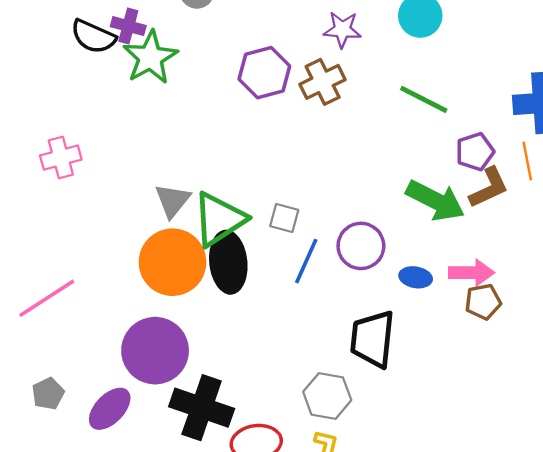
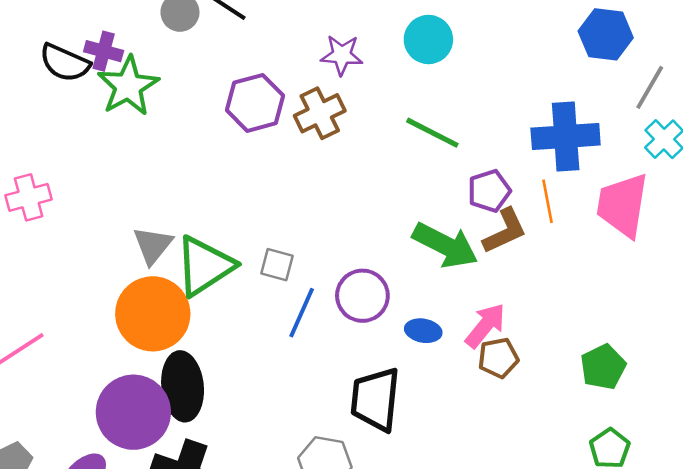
black ellipse: (228, 262) -> (183, 386), moved
pink arrow: (471, 273) -> (485, 325), turned -51

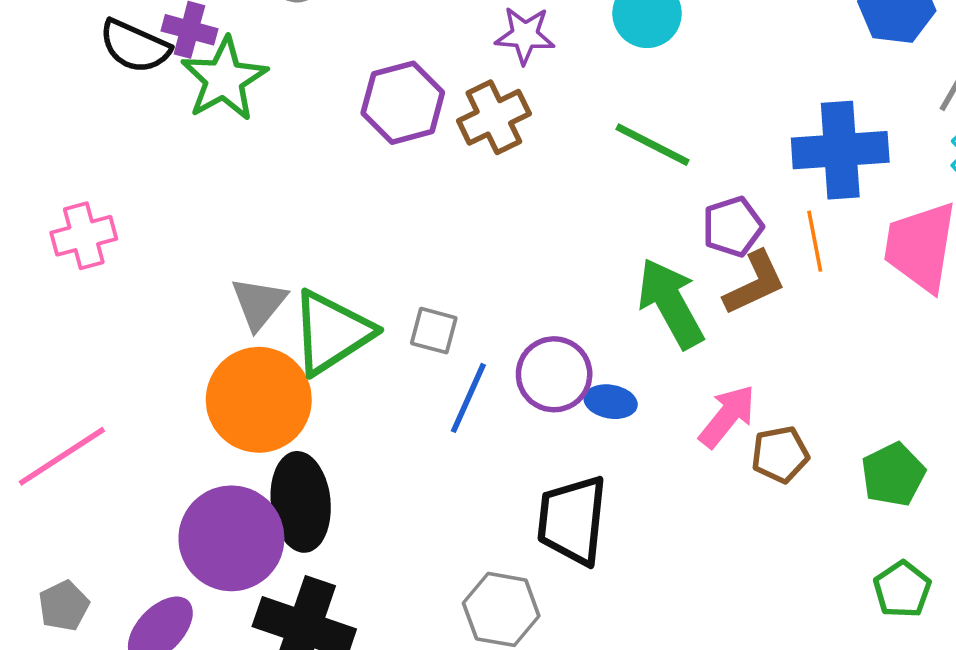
green arrow: (445, 245) -> (671, 303), turned -146
blue ellipse: (423, 331) -> (611, 402), moved
brown pentagon: (498, 358) -> (780, 454), moved

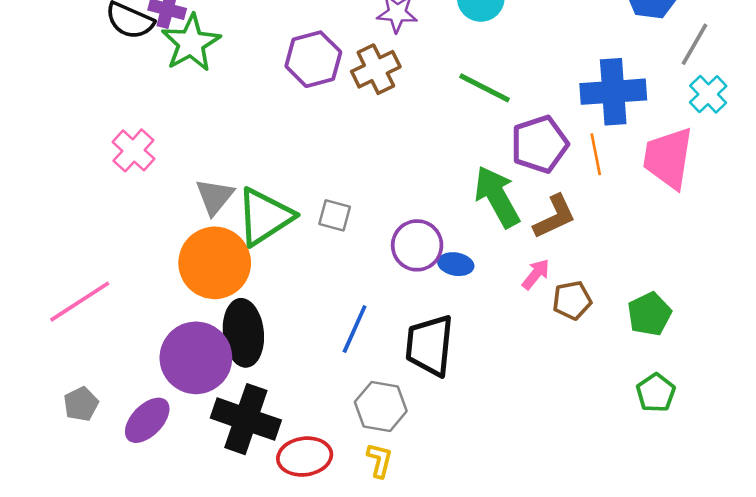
purple pentagon: (733, 227) -> (540, 144), size x1.4
pink cross: (84, 236) -> (133, 150), moved, turned -33
brown L-shape: (755, 283) -> (555, 217), moved
blue line: (468, 398) -> (355, 329), moved
pink arrow: (727, 416) -> (536, 274), size x0.7

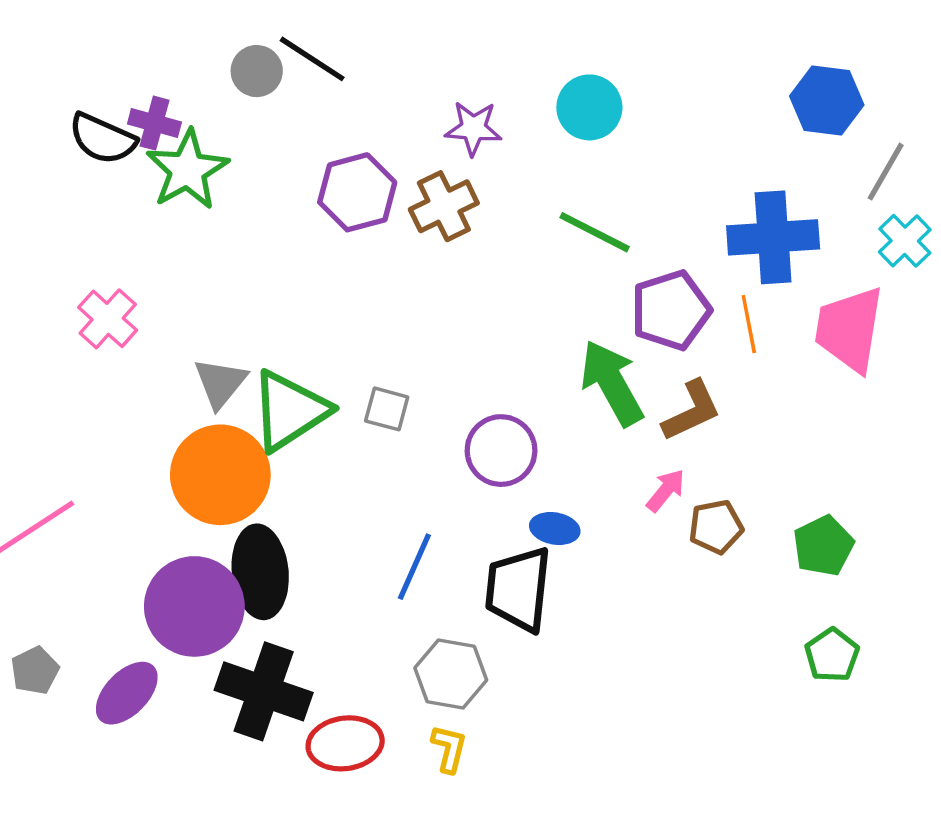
blue ellipse: (456, 264) -> (555, 528), moved

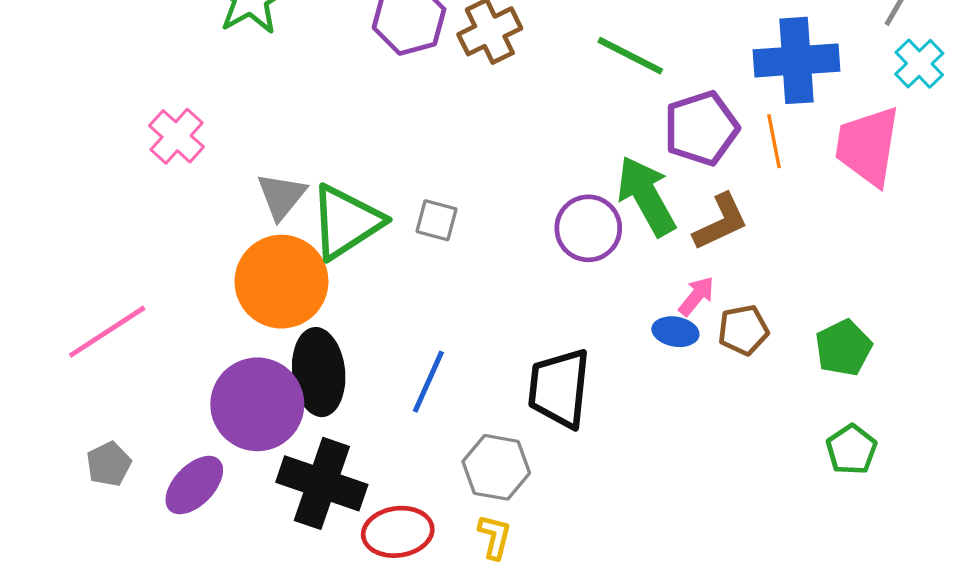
purple circle: (501, 451) -> (588, 228), moved
blue ellipse: (555, 528) -> (675, 332), moved
blue line: (414, 567) -> (428, 382), moved

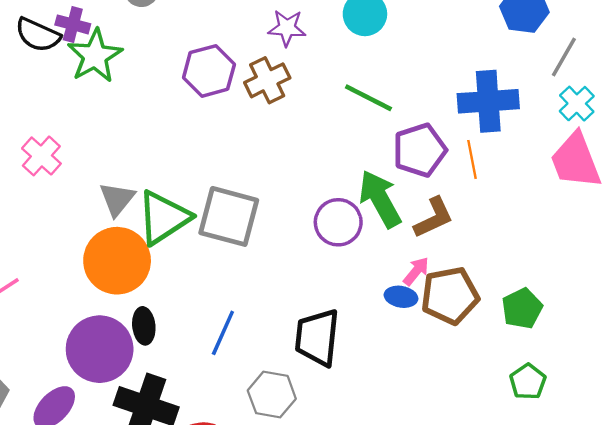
pink trapezoid: (868, 146) -> (576, 161), moved, turned -30
gray square: (436, 220) -> (229, 216), size x2.0
brown pentagon: (743, 330) -> (450, 296), size x1.6
black ellipse: (319, 372) -> (144, 326), size x0.6

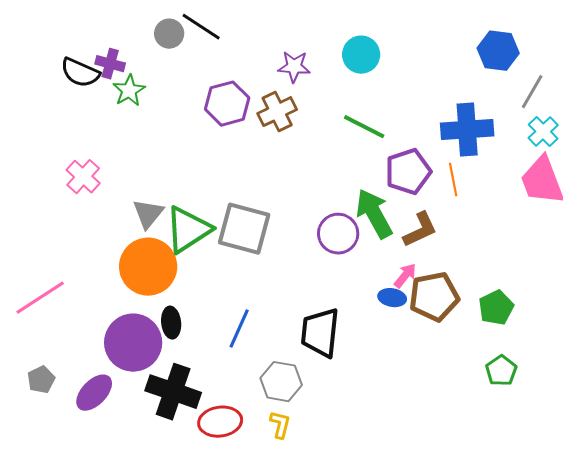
green star: (95, 56) -> (129, 91), size x0.7

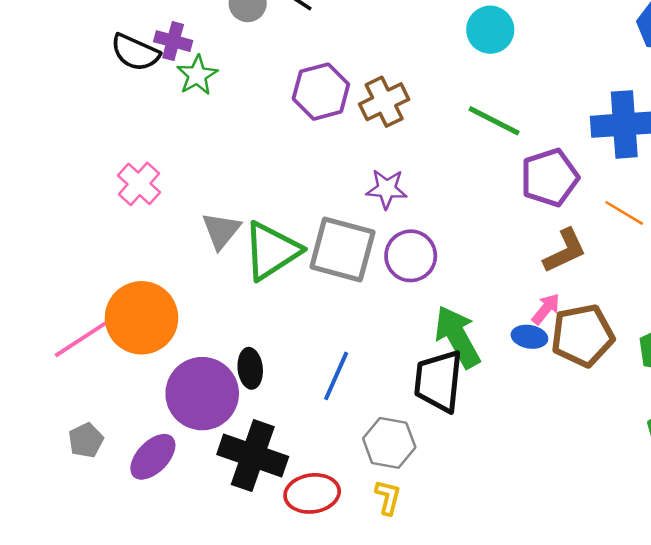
purple star: (294, 67) -> (387, 189), moved
orange line: (453, 180) -> (624, 213), moved, turned -48
green arrow: (374, 214) -> (457, 337), moved
purple circle: (338, 234) -> (411, 256), moved
orange circle: (148, 267) -> (142, 318), moved

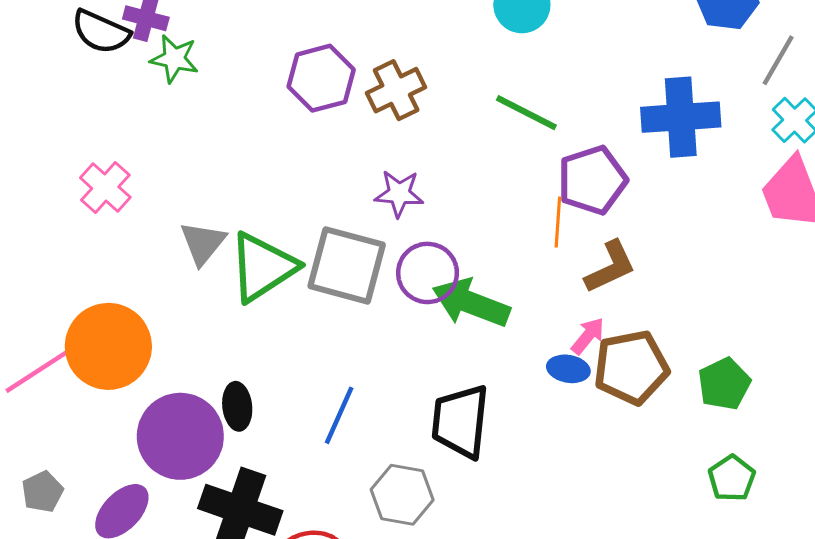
green star: (197, 75) -> (174, 59), turned -30
orange line: (624, 213) -> (558, 222), moved, turned 63
green arrow: (457, 337) -> (471, 303), moved, turned -40

